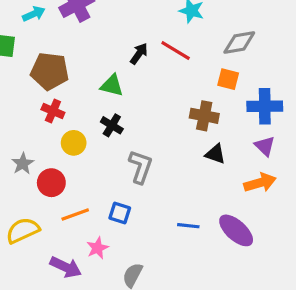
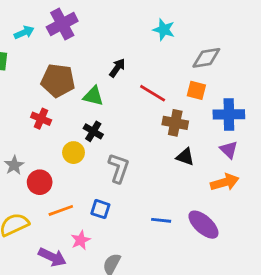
red line: (176, 50) -> (153, 93), moved
brown pentagon: (50, 71) -> (58, 81), moved
yellow circle: (74, 143) -> (74, 153), moved

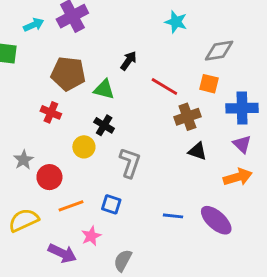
brown cross: (175, 123) -> (187, 117), turned -30

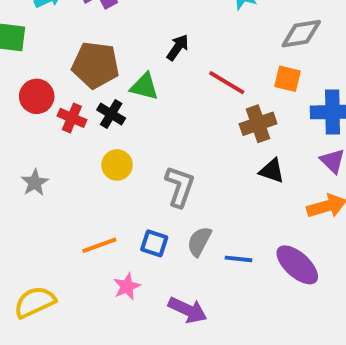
black cross: (104, 125) -> (111, 114), moved
red circle: (49, 177) -> (37, 96), moved
yellow semicircle: (24, 220) -> (35, 302), moved
purple arrow: (62, 253) -> (188, 310), moved
gray semicircle: (123, 260) -> (199, 241), moved

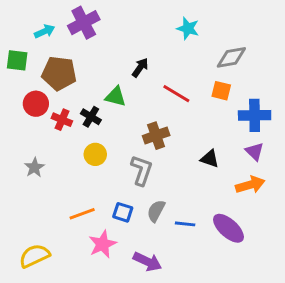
brown pentagon: (95, 65) -> (59, 73), moved
brown cross: (258, 124) -> (156, 136), moved
pink star: (127, 286) -> (103, 244), size x1.4

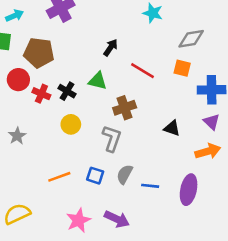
cyan arrow: (45, 31) -> (15, 16), moved
green triangle: (116, 96) -> (98, 81), moved
purple ellipse: (228, 228) -> (189, 190), turned 60
pink star: (103, 244) -> (79, 220), moved

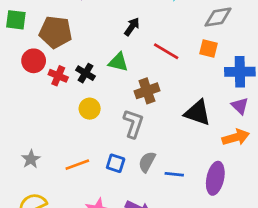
black triangle: (172, 128) -> (198, 113), size x1.5
gray star: (17, 136) -> (31, 159), moved

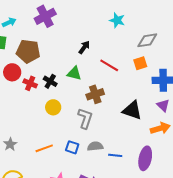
orange square: (208, 48) -> (140, 63), turned -32
gray semicircle: (147, 162) -> (95, 146), turned 56

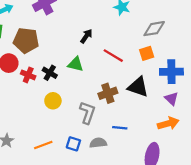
brown cross: (95, 94) -> (108, 93), moved
black triangle: (132, 110) -> (138, 87), moved
blue line: (115, 155) -> (120, 128), moved

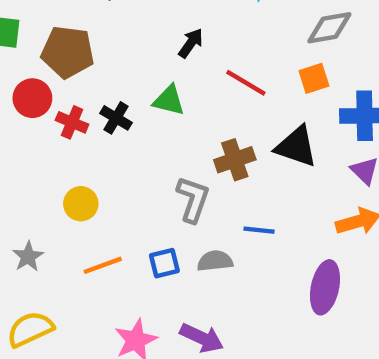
yellow circle: (53, 101) -> (81, 204), moved
blue square: (73, 144) -> (164, 263), turned -32

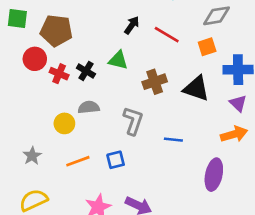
red line: (246, 83) -> (167, 35), moved
brown cross: (235, 160) -> (155, 82), moved
gray semicircle: (215, 261) -> (89, 107), moved

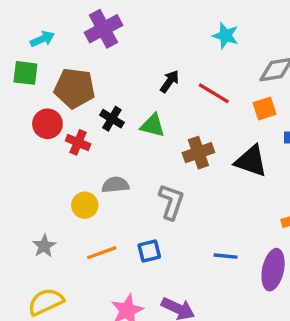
black cross: (86, 71) -> (112, 119), moved
blue line: (173, 140) -> (226, 256), moved

